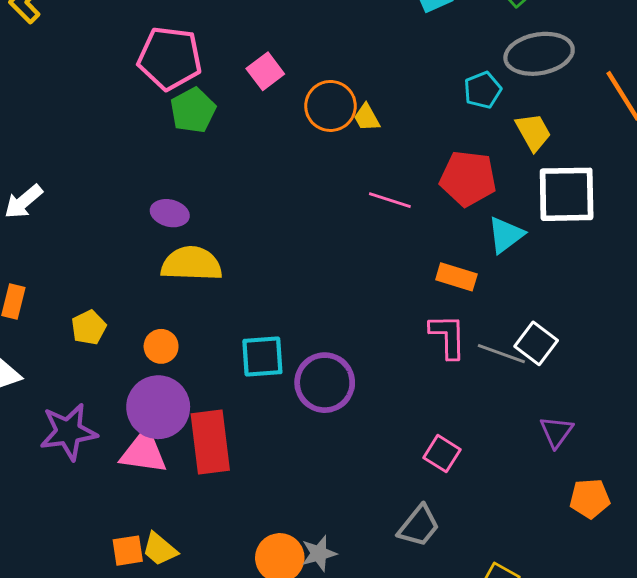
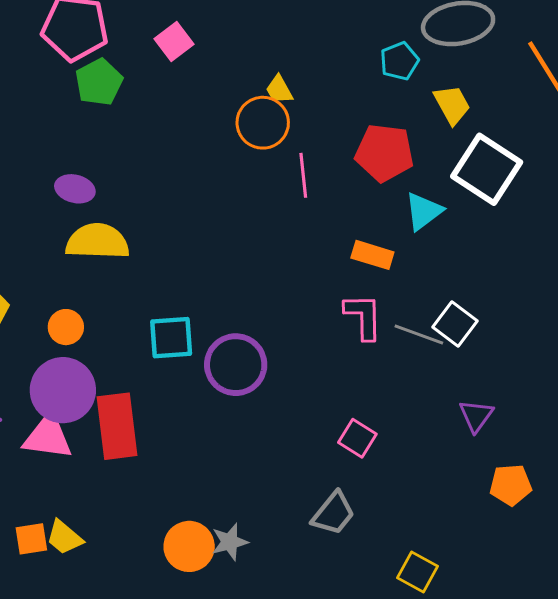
orange circle: (330, 106) -> (263, 123), moved
white square: (567, 194) -> (487, 169), turned 34
pink line: (390, 200) -> (303, 175), turned 66

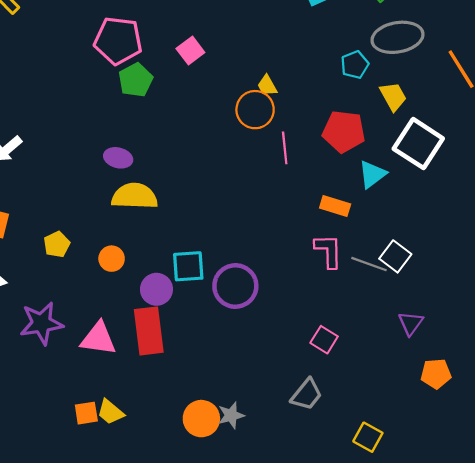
purple circle: (63, 390) -> (156, 289), moved, size x0.7

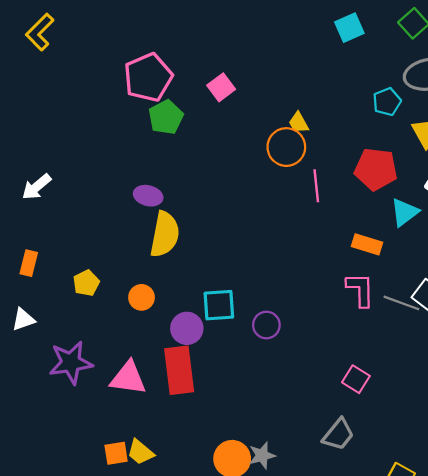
pink pentagon: (118, 41) -> (148, 77), turned -30
yellow semicircle: (135, 196) -> (165, 234), turned 99
purple circle: (235, 286) -> (266, 325), size x0.6

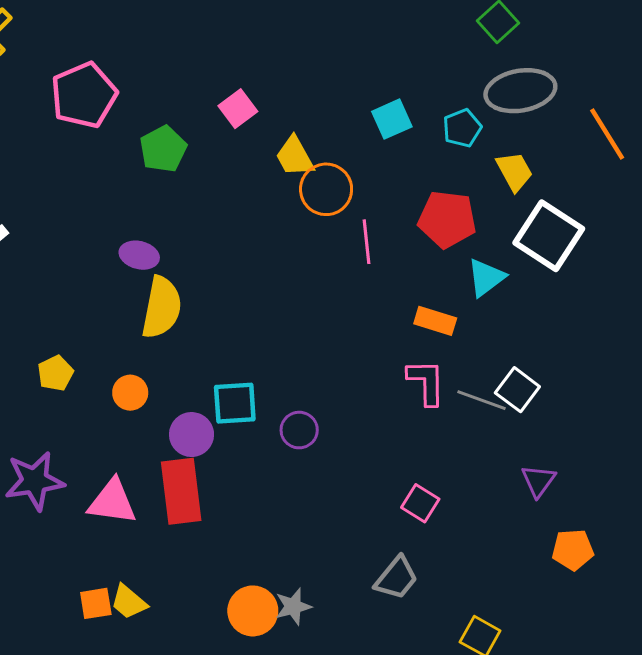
cyan square: (349, 28) -> (392, 119), moved
pink pentagon: (148, 77) -> (84, 95), moved
yellow trapezoid: (298, 123) -> (295, 156), moved, size x1.4

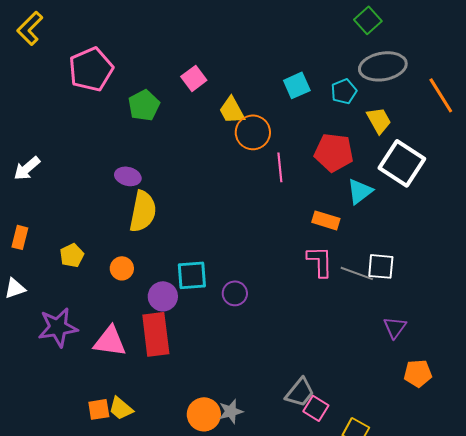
white square: (517, 390) -> (381, 266), turned -32
pink square: (420, 503) -> (316, 408), moved

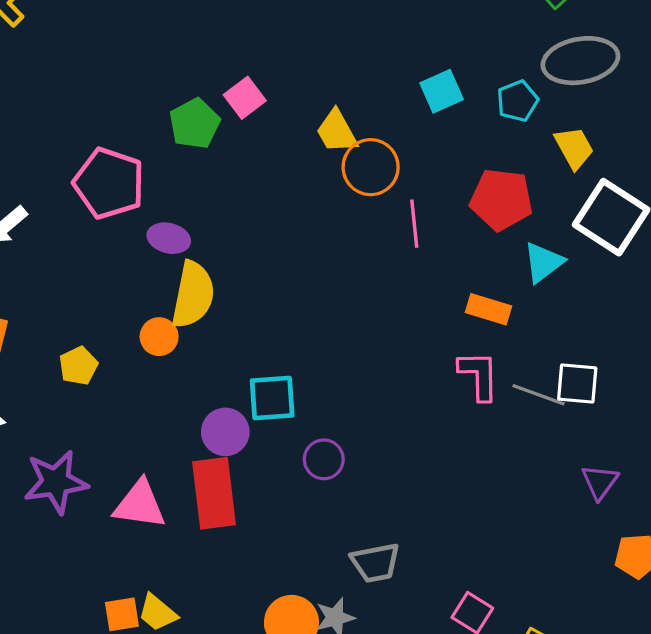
pink pentagon: (91, 69) -> (109, 183), moved, turned -30
pink square: (194, 78) -> (245, 98), moved
orange circle: (122, 268) -> (159, 337), moved
purple circle: (235, 293) -> (324, 459), moved
gray trapezoid: (300, 392) -> (375, 563), moved, turned 40

